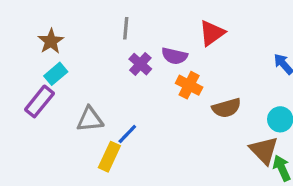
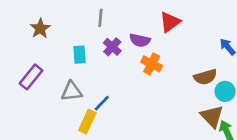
cyan rectangle: (56, 74) -> (79, 55), moved, turned -54
brown semicircle: (226, 108) -> (205, 77), moved

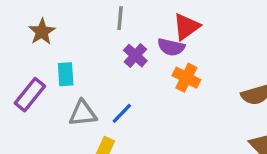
red triangle: (170, 22) -> (186, 27), moved
cyan rectangle: (79, 55) -> (66, 74), moved
blue line: (102, 103) -> (122, 113), moved

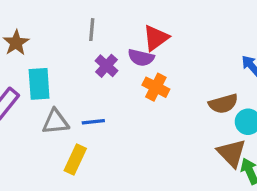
cyan rectangle: (66, 74) -> (39, 84), size x1.4
blue line: (122, 113) -> (93, 122), turned 40

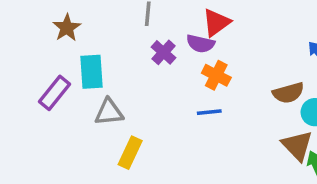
blue line: (93, 122) -> (209, 112), moved

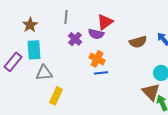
brown star: (67, 28) -> (30, 25), moved
orange cross: (216, 75) -> (97, 59), moved
brown semicircle: (288, 93) -> (138, 42), moved

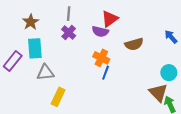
purple cross: (75, 39) -> (69, 33), moved
brown semicircle: (138, 42) -> (134, 44), moved
blue line: (101, 73) -> (106, 73), turned -64

